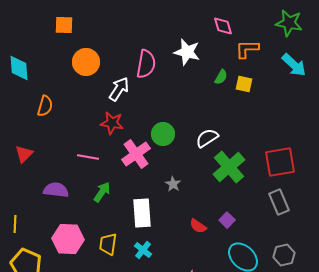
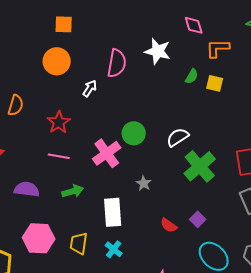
orange square: (64, 25) -> (64, 24), moved
white arrow: (119, 89) -> (90, 88), size x0.7
red star: (112, 123) -> (59, 122), moved, turned 30
green arrow: (102, 192) -> (73, 191), turned 40

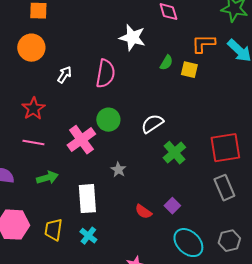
orange L-shape: (218, 48) -> (203, 44), moved
pink semicircle: (117, 63) -> (105, 74), moved
green cross: (200, 166) -> (174, 153), size x0.7

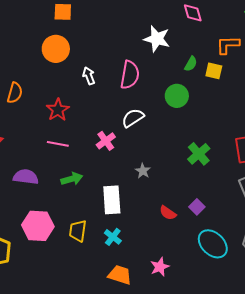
white arrow: (64, 75) -> (89, 76), turned -54
green circle: (108, 120) -> (177, 96), moved
white semicircle: (152, 124) -> (133, 118), moved
pink cross: (81, 140) -> (106, 141), size x0.7

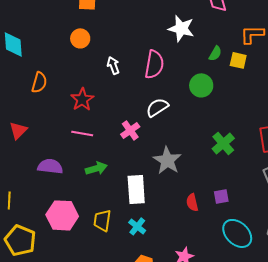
orange circle: (56, 49) -> (80, 38), size x0.7
gray star: (143, 171) -> (167, 160), size x1.8
purple square: (197, 207) -> (221, 196), turned 35
red semicircle: (168, 213) -> (192, 202), turned 42

